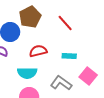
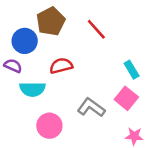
cyan rectangle: (69, 56) -> (132, 70), moved, turned 56
cyan semicircle: (27, 73) -> (32, 89), moved

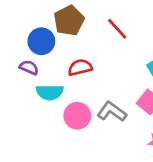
pink circle: (49, 126) -> (77, 116), moved

